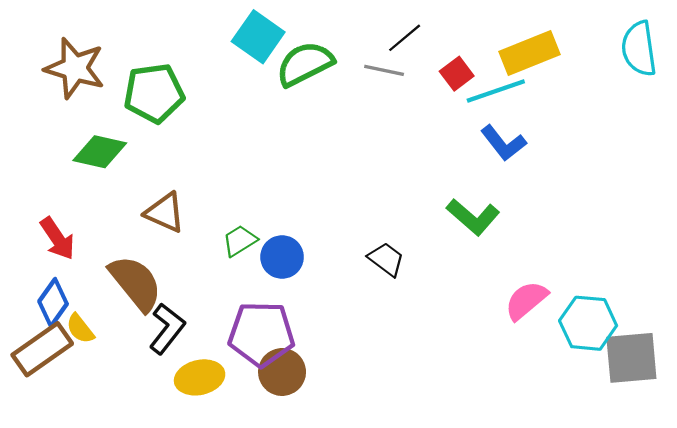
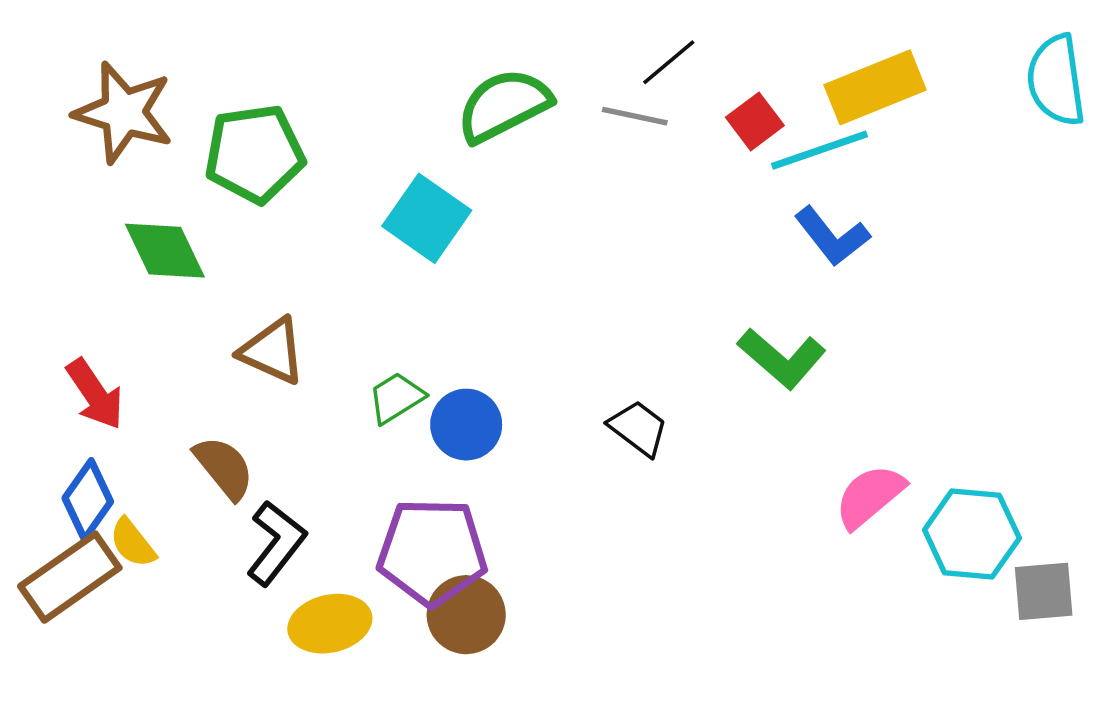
cyan square: (258, 37) -> (427, 218), moved
green diamond: (100, 152) -> (165, 251), turned 52
brown semicircle: (136, 283) -> (224, 468), size x0.7
gray square: (631, 358) -> (1044, 591), size x0.7

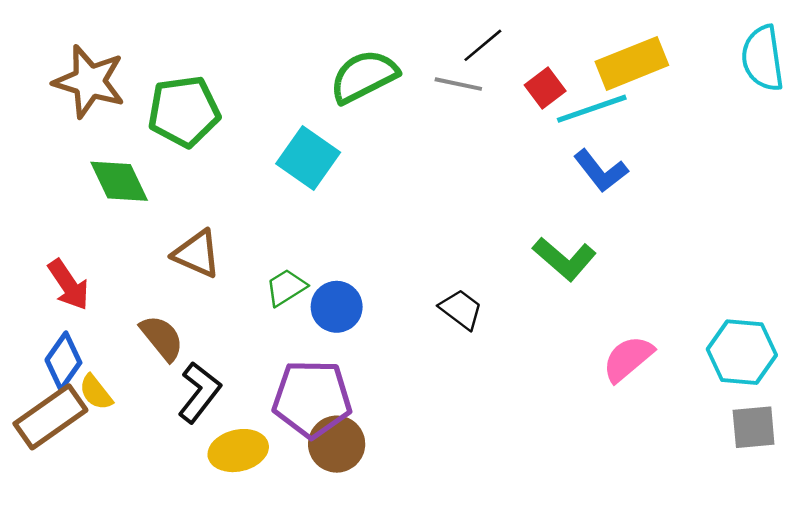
cyan hexagon: (972, 534) -> (742, 352), moved

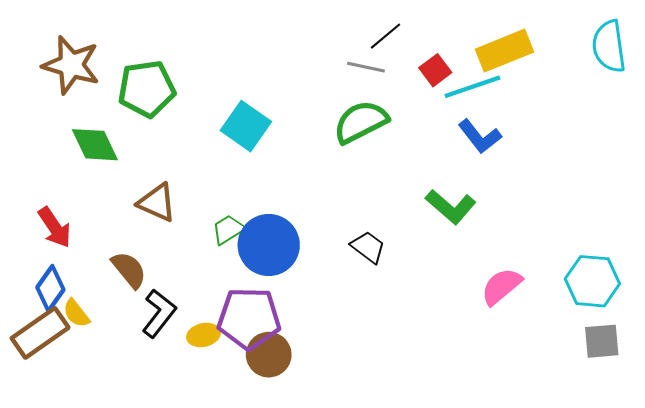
green semicircle: (364, 76) -> (361, 122), moved
blue circle: (337, 307) -> (269, 245), size x1.5
yellow ellipse: (238, 451) -> (204, 335), moved, size x0.7

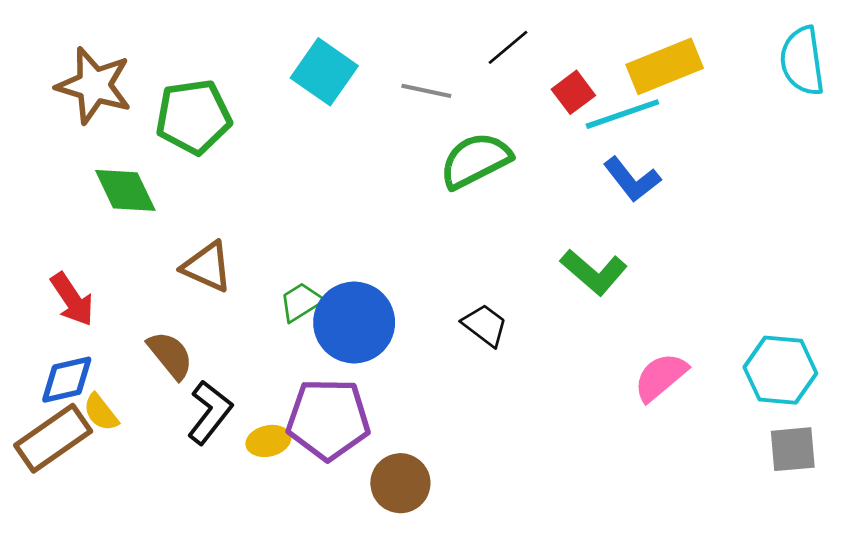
gray line: (366, 67) -> (426, 91), moved
cyan square: (246, 126) -> (324, 72), moved
blue diamond: (50, 288) -> (67, 380), turned 42
brown circle: (269, 355) -> (400, 483), moved

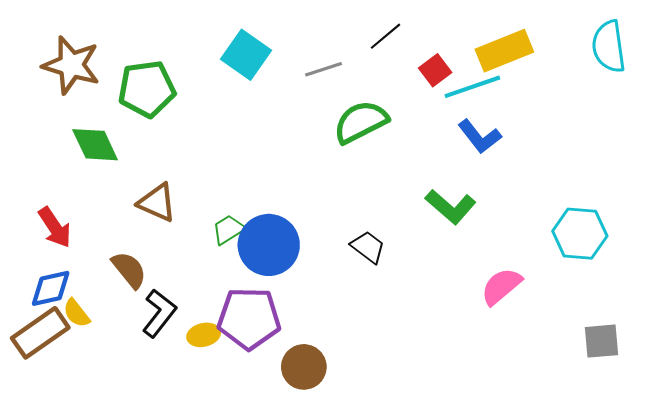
gray line: (426, 91) -> (323, 69), turned -30
cyan hexagon: (780, 370) -> (580, 234), moved

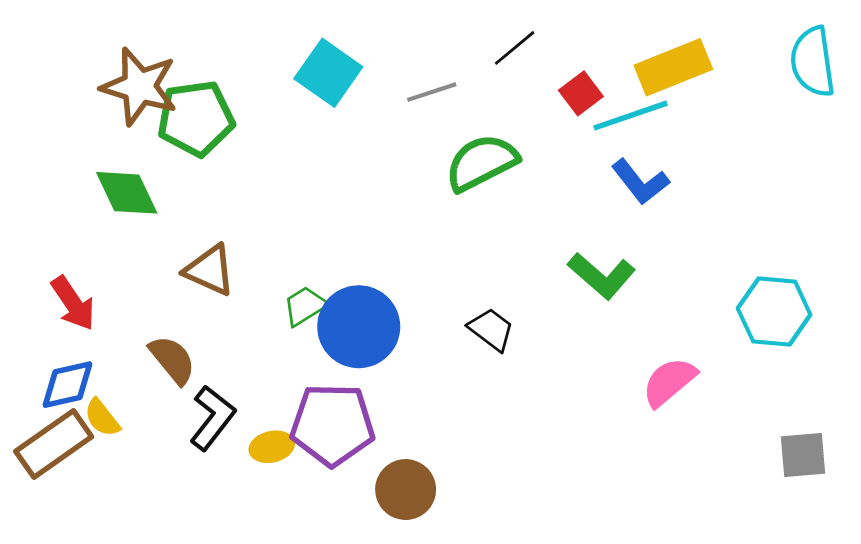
brown star: (71, 65) -> (139, 87), moved

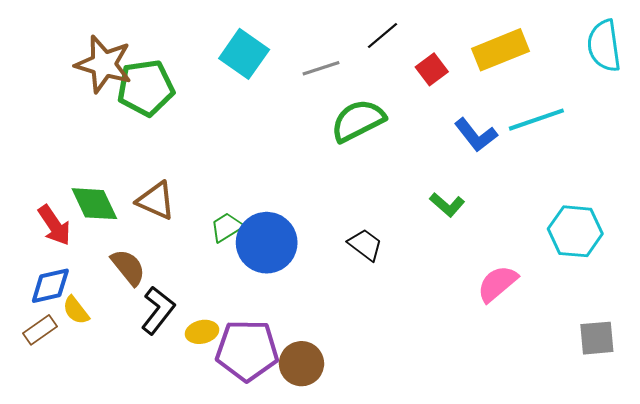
cyan line: (631, 116) -> (536, 120), moved
green diamond: (127, 193) -> (94, 204), moved
green L-shape: (602, 276) -> (447, 205), size x0.7
purple pentagon: (332, 425) -> (247, 350), moved
brown rectangle: (54, 444) -> (40, 330), size x0.6

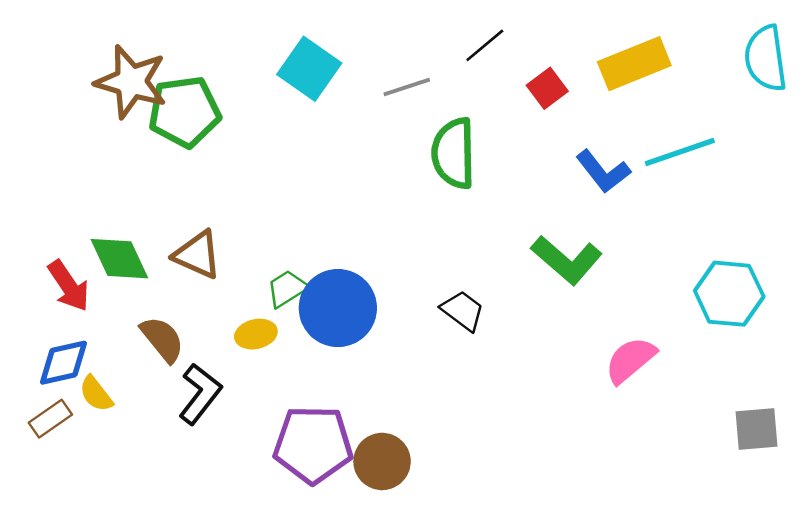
green semicircle: (358, 121) -> (454, 153), turned -64
green L-shape: (447, 205) -> (567, 260), size x1.6
yellow ellipse: (202, 332) -> (256, 334), moved

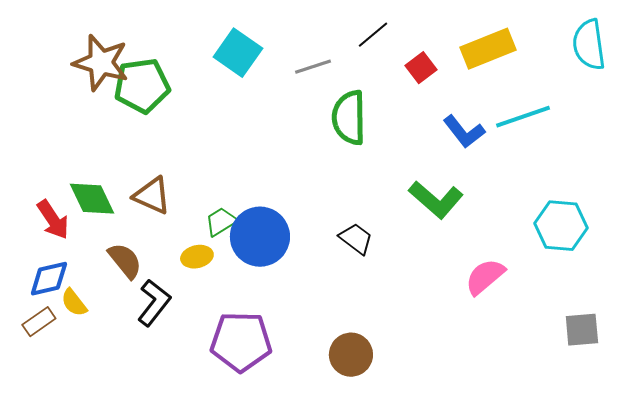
brown circle: (382, 461) -> (351, 355), moved

